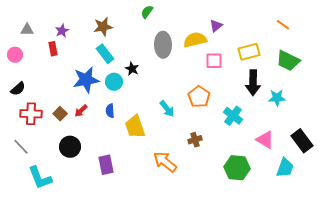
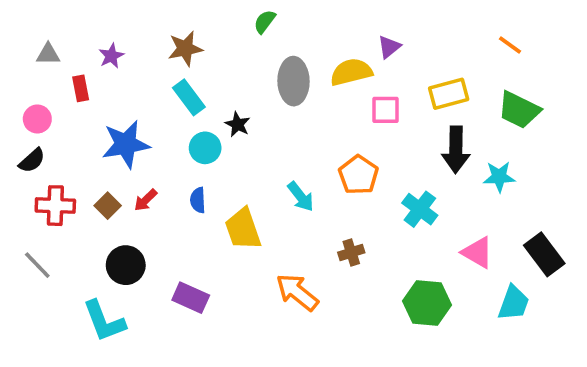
red rectangle: (53, 49) -> (81, 88), moved
pink circle: (15, 55) -> (37, 119), moved
blue star: (86, 80) -> (126, 144), moved
purple rectangle: (106, 165) -> (191, 298), turned -54
cyan L-shape: (40, 178) -> (104, 321), moved

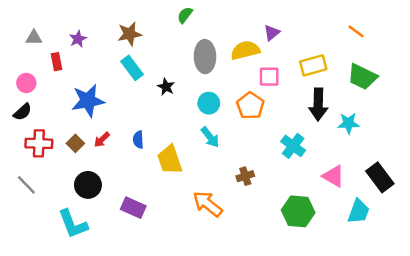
cyan circle: (205, 148) -> (209, 103), moved
orange pentagon: (358, 175) -> (250, 106), moved

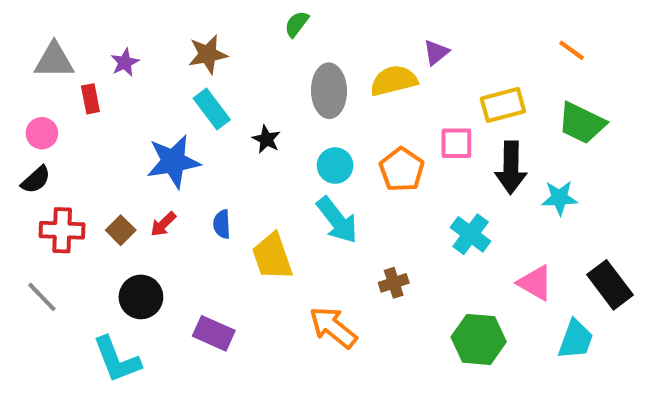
gray triangle: (34, 38) -> (54, 60), size x1.5
pink square: (269, 77) -> (456, 143), moved
blue star: (88, 101) -> (173, 162), moved
cyan arrow: (210, 137) -> (337, 220), size x1.4

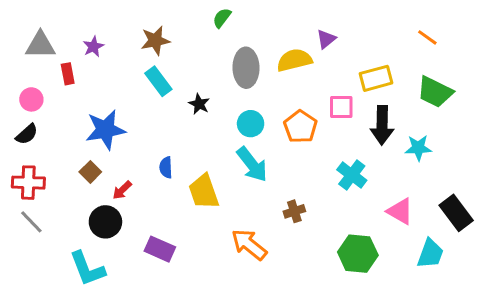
blue star: (173, 162) -> (105, 130), moved
red arrow: (163, 224) -> (122, 190), moved
red cross: (62, 230) -> (28, 183), moved

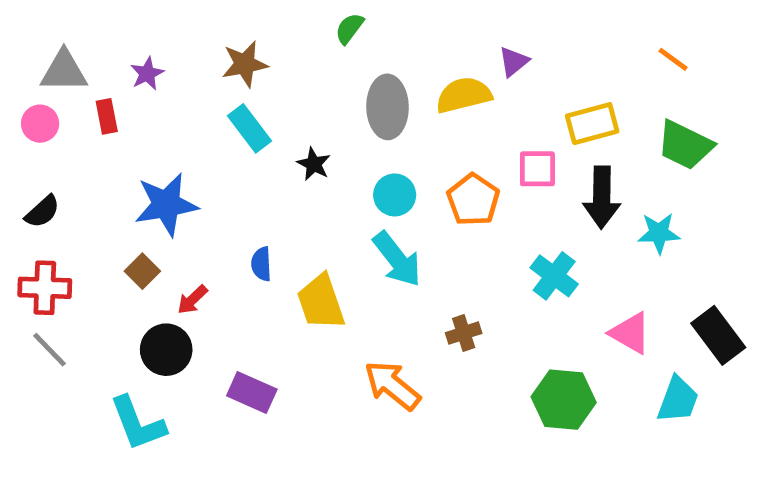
pink circle: (31, 99) -> (40, 124), moved

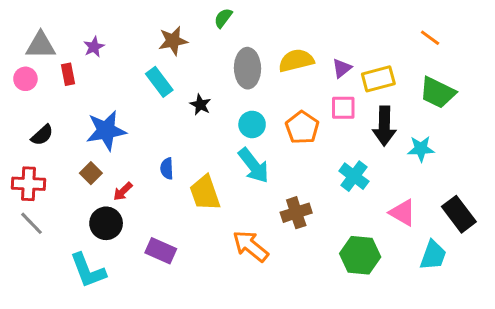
purple triangle: (514, 62) -> (342, 68), moved
brown star: (245, 64) -> (173, 41), moved
black semicircle: (42, 212) -> (42, 135), moved
brown cross: (464, 333) -> (296, 213), size x1.4

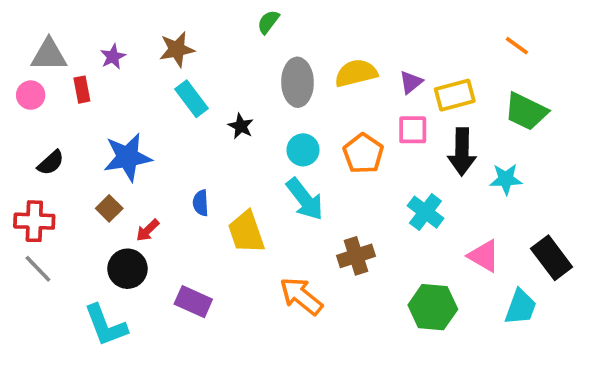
brown star: (173, 41) -> (177, 49), moved

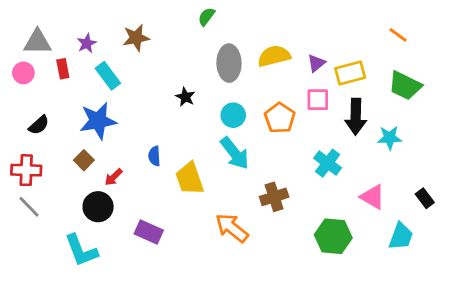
cyan rectangle: (191, 99) -> (108, 76), moved
black rectangle: (552, 258) -> (425, 198), size x0.6

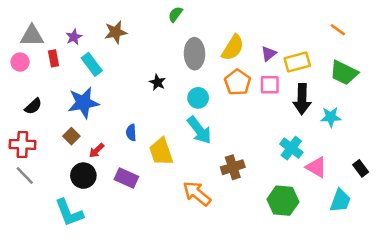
yellow semicircle: (274, 56) -> (233, 48), turned 136
orange pentagon: (280, 118) -> (238, 82), moved
cyan cross: (328, 163) -> (291, 148), moved
purple rectangle: (149, 232) -> (126, 178), moved

